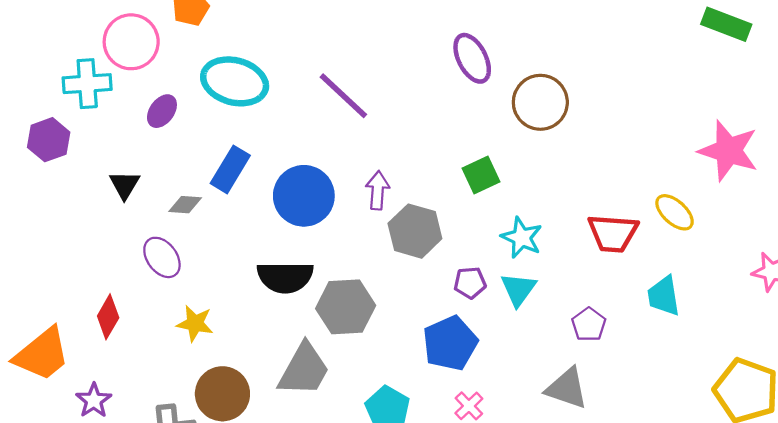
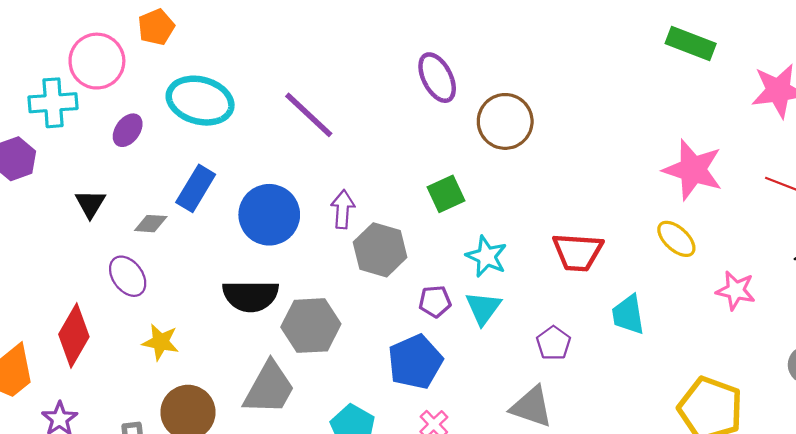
yellow ellipse: (675, 212) -> (676, 239), moved
red diamond: (108, 317) -> (74, 335), size x1.4

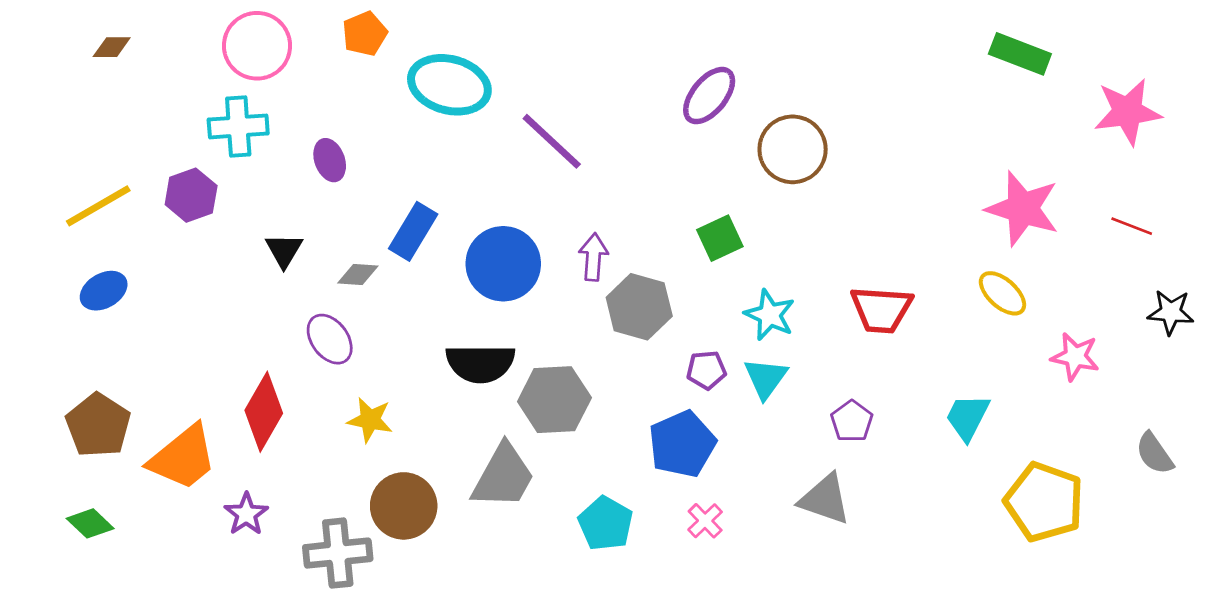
pink circle: (97, 61) -> (257, 46), moved
purple ellipse: (437, 78) -> (709, 96), turned 66
cyan ellipse: (200, 101) -> (449, 85), moved
purple ellipse: (128, 130) -> (330, 160), turned -56
cyan trapezoid: (628, 315) -> (967, 417), moved, turned 36

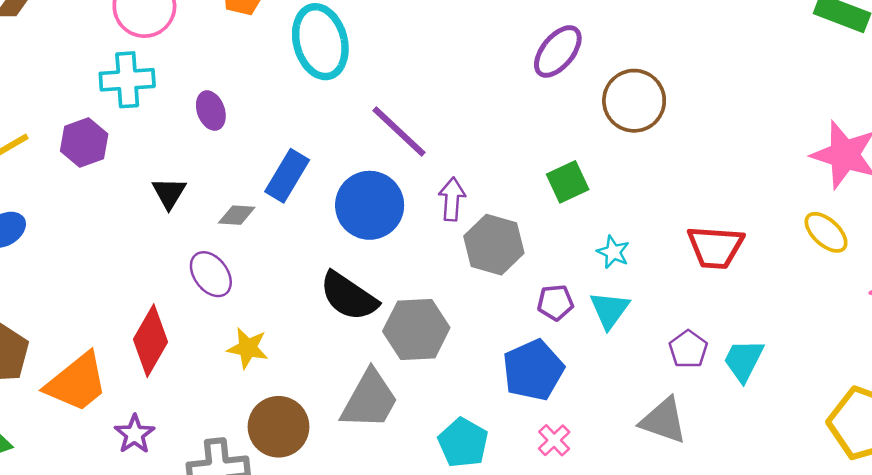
cyan ellipse: (449, 85) -> (320, 42), turned 60
purple line: (552, 141) -> (399, 131), moved
cyan star: (770, 315) -> (613, 252), size x0.7
black semicircle: (480, 363) -> (349, 296), turned 34
cyan trapezoid: (967, 417) -> (744, 360), moved

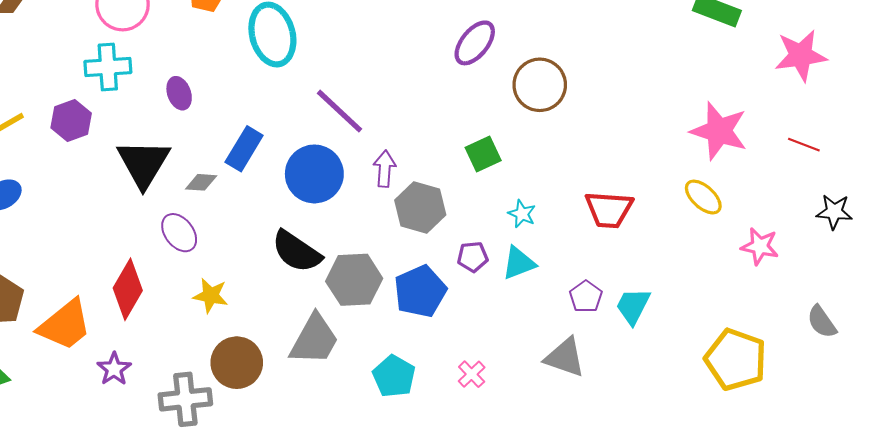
black triangle: (169, 193) -> (143, 163), size x1.8
cyan triangle: (609, 310) -> (519, 263), turned 33
blue pentagon: (533, 370) -> (420, 291), moved

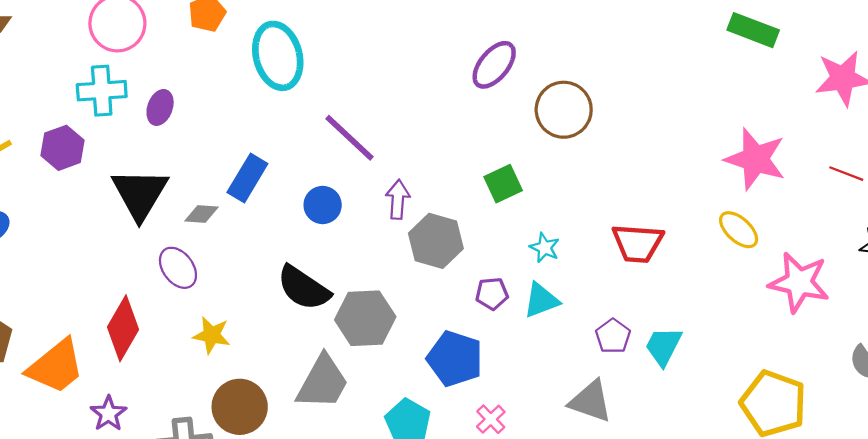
purple ellipse: (179, 93) -> (160, 107), moved, turned 40
blue circle: (314, 174) -> (323, 205), size x0.6
pink star: (760, 246) -> (799, 282), size x1.5
blue pentagon: (420, 291) -> (455, 359), moved, turned -30

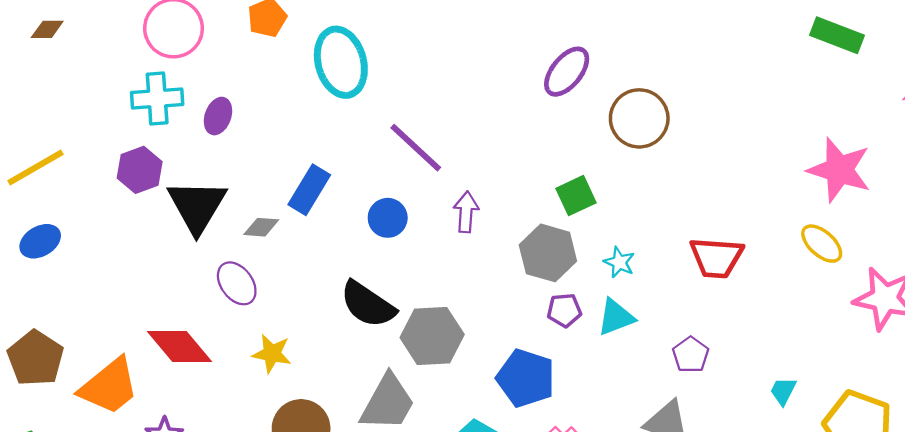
purple hexagon: (62, 148) -> (140, 170), moved
gray hexagon: (436, 241) -> (548, 253), moved
red diamond: (123, 328) -> (179, 347), turned -70
cyan trapezoid: (663, 346) -> (783, 391), moved, size x0.7

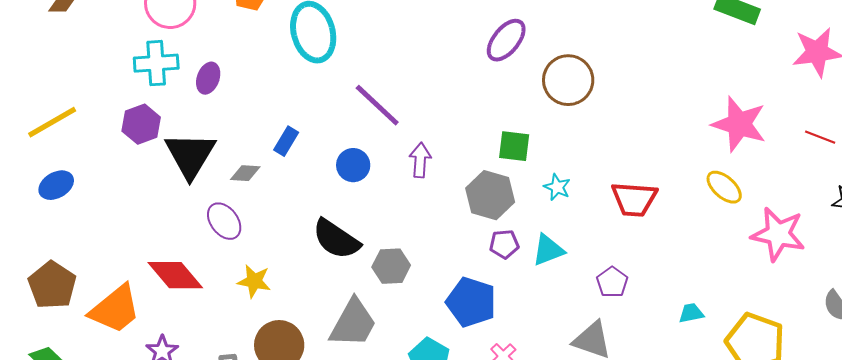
blue rectangle: (309, 190) -> (286, 141), size x0.7
green square: (576, 196) -> (514, 146), turned 32
cyan star: (619, 262) -> (557, 187), moved
gray hexagon: (432, 336) -> (391, 266), size x0.7
cyan trapezoid: (783, 391) -> (691, 313), turned 52

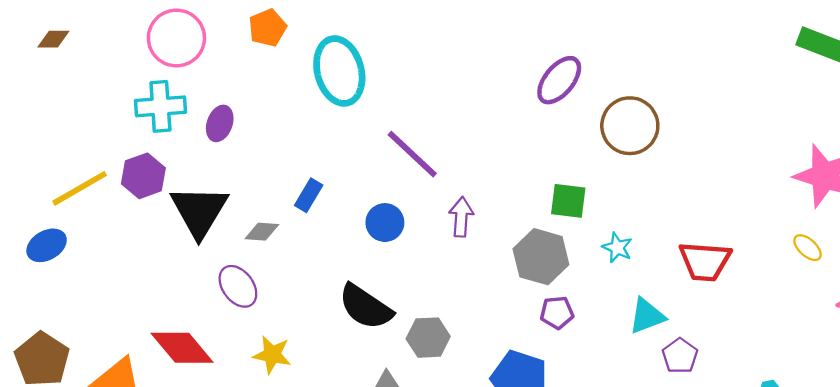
yellow line: (52, 122) -> (80, 188), moved
yellow ellipse: (724, 187) -> (808, 248), size x0.7
cyan triangle: (548, 250) -> (647, 316), moved

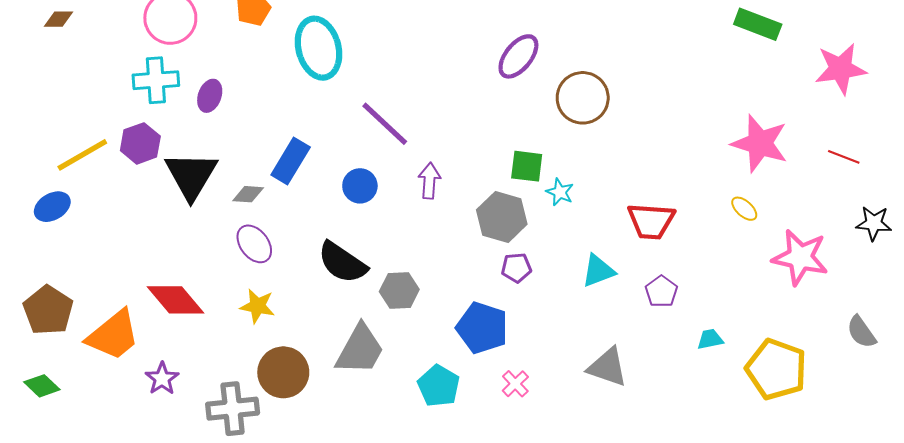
blue rectangle: (309, 195) -> (291, 161), size x1.5
cyan star: (617, 248) -> (560, 192), moved
purple ellipse: (238, 286) -> (254, 244), moved
purple pentagon: (680, 356) -> (661, 292), moved

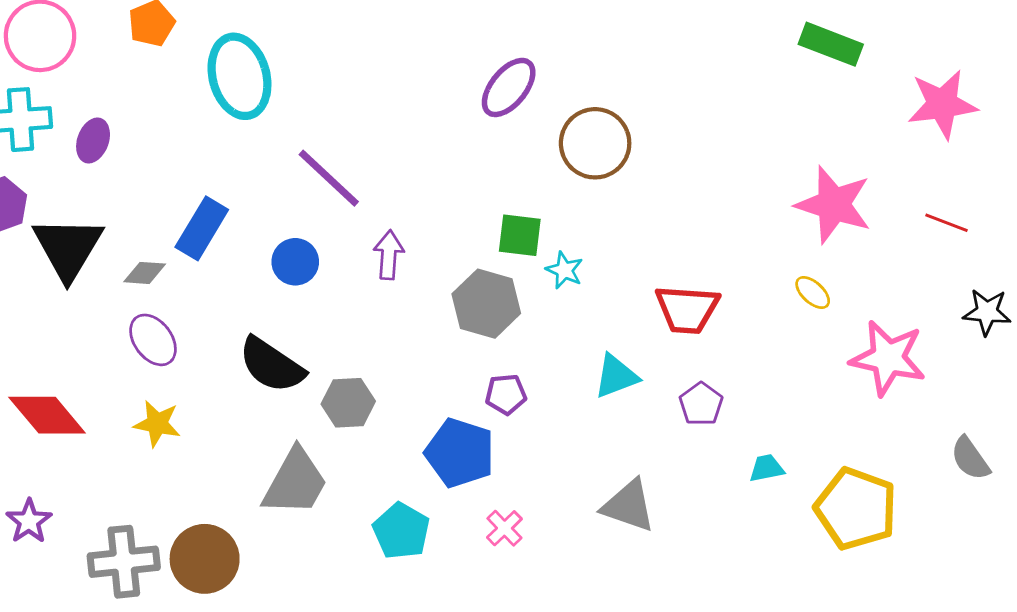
purple pentagon: (516, 268) -> (506, 394), moved
brown circle: (283, 372) -> (205, 559), moved

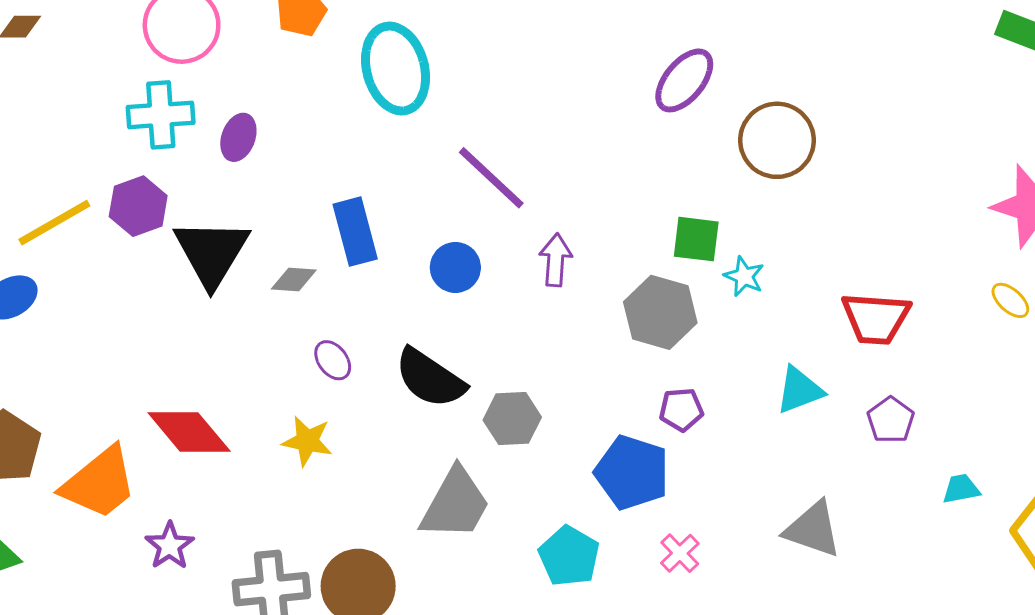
blue rectangle: (202, 228) -> (355, 232), turned -46
purple ellipse: (153, 340) -> (333, 360), moved, size x0.7

